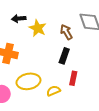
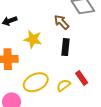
yellow star: (38, 28) -> (33, 39), moved
red rectangle: (73, 78) -> (82, 78), moved, turned -32

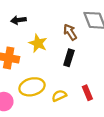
red rectangle: (82, 78) -> (87, 93), moved

